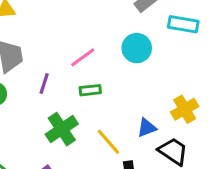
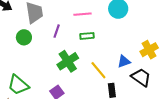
pink line: (83, 57) -> (82, 14), turned 30

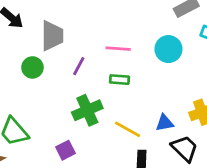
yellow line: (98, 70) -> (128, 129), turned -30

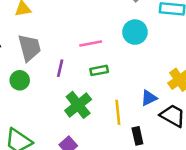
yellow line: (128, 129) -> (118, 112), turned 70

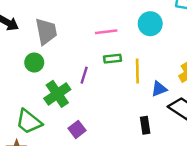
purple line: (60, 68) -> (84, 75), moved
green cross: (78, 105) -> (57, 94), moved
yellow line: (118, 112) -> (137, 71), moved

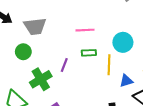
cyan circle: (150, 24) -> (123, 42), moved
gray trapezoid: (46, 31) -> (35, 26), turned 90

